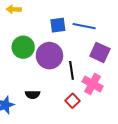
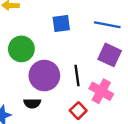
blue line: (84, 26) -> (107, 25), moved
purple circle: (49, 56) -> (44, 76), moved

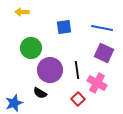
black semicircle: (32, 103) -> (40, 93), turned 32

